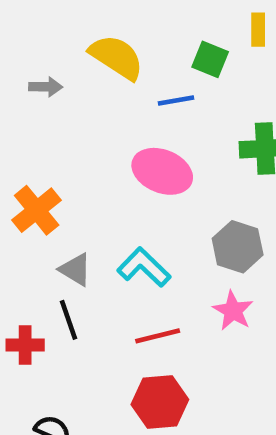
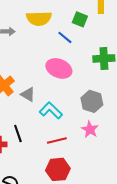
yellow semicircle: (117, 57) -> (39, 18), turned 145
blue line: (176, 101) -> (65, 37), turned 49
gray triangle: (75, 270) -> (28, 94), moved

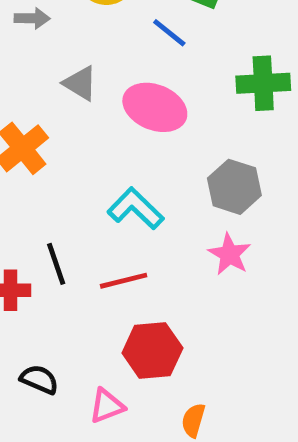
gray triangle: (28, 94) -> (80, 83), moved
red line: (57, 140) -> (124, 281), moved

